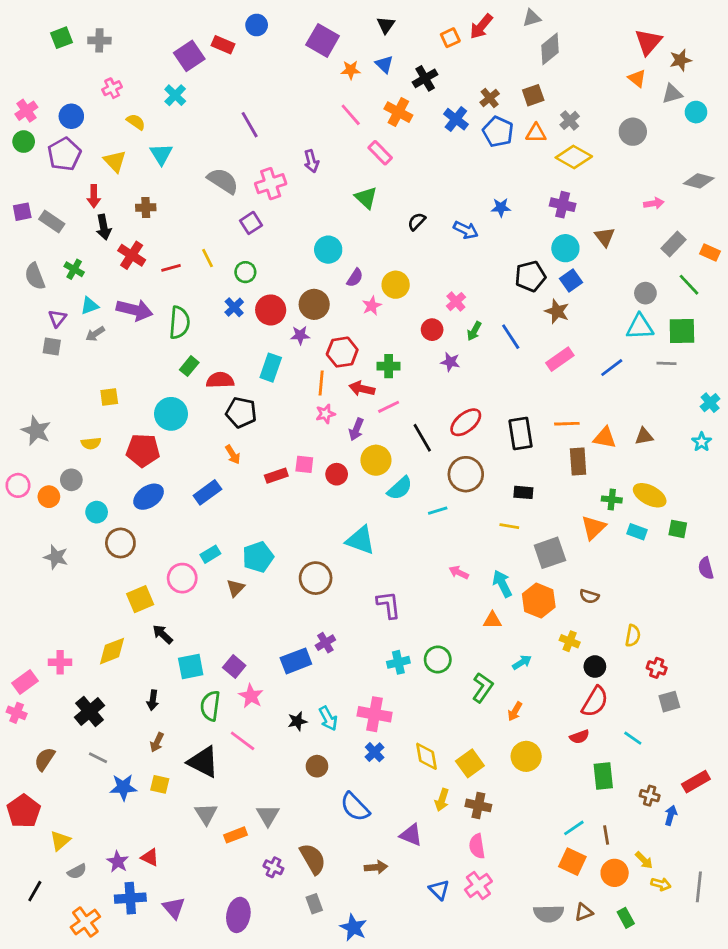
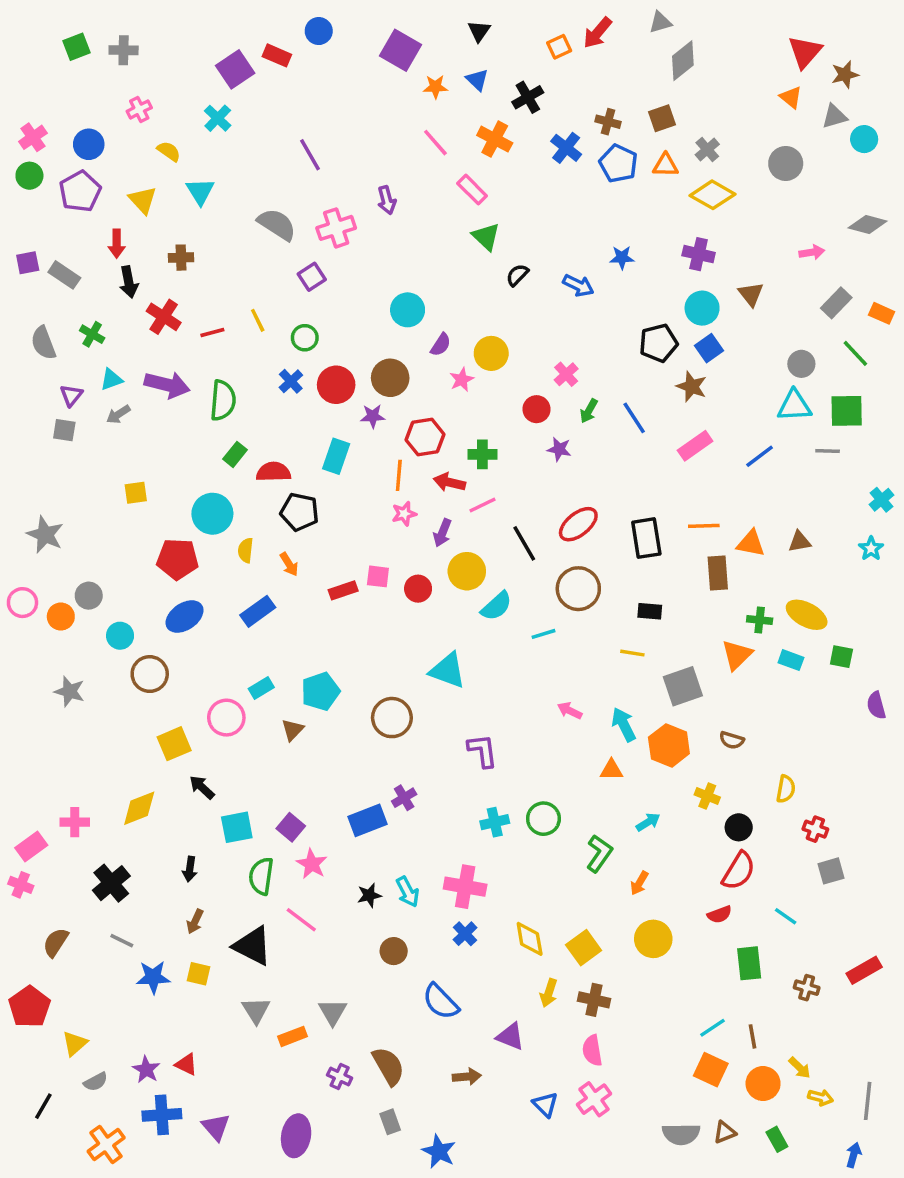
brown cross: (490, 98) -> (608, 122), turned -36
green triangle: (366, 198) -> (486, 237), moved
yellow semicircle: (91, 443) -> (246, 550), moved, turned 102
blue arrow: (671, 815) -> (854, 1155), moved

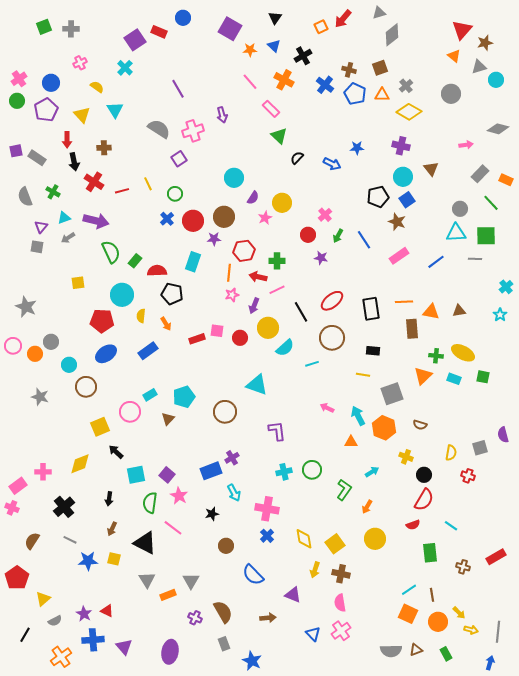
green semicircle: (223, 400) -> (111, 252), moved, turned -30
purple semicircle: (876, 705) -> (503, 435), moved
gray square: (831, 871) -> (480, 448), moved
cyan arrow: (408, 892) -> (234, 493), moved

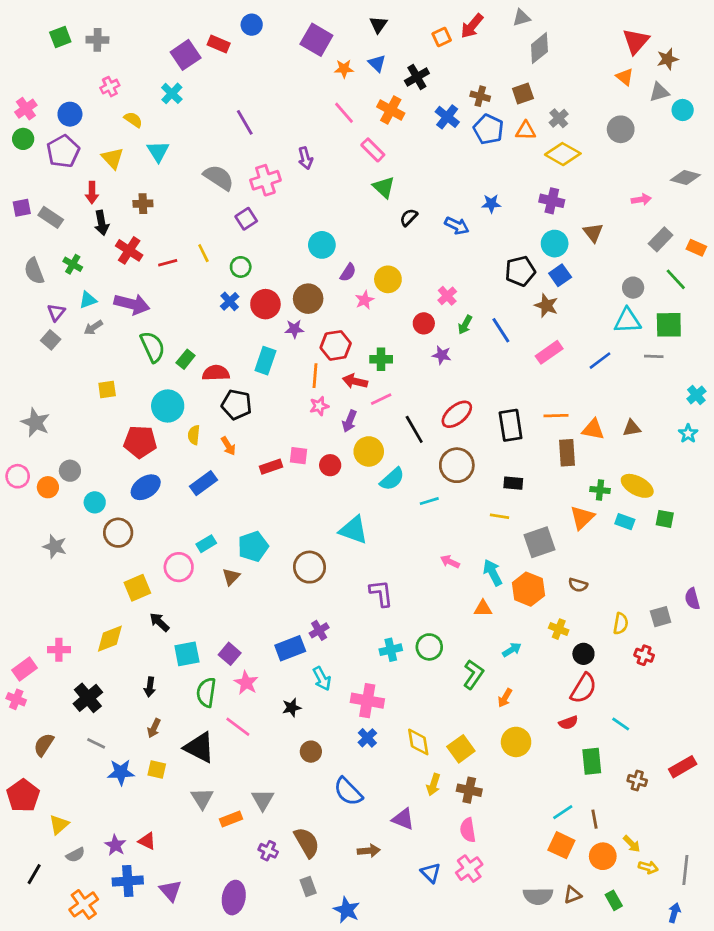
gray square: (37, 247) -> (51, 340), turned 32

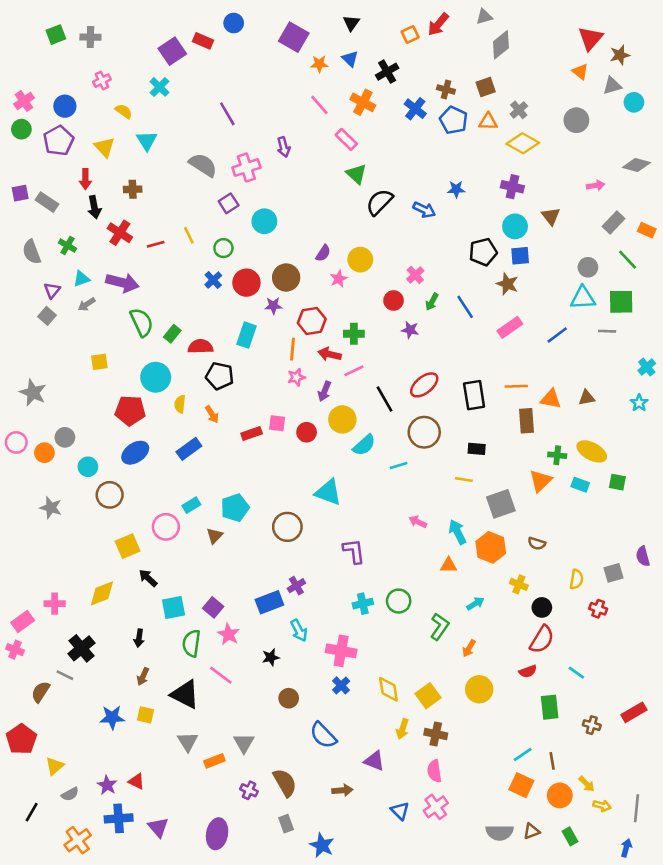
black semicircle: (409, 217) -> (379, 202), size x1.6
cyan circle: (322, 245) -> (264, 221), moved
blue square: (560, 275) -> (520, 256), turned 30
gray line: (96, 743) -> (65, 675), moved

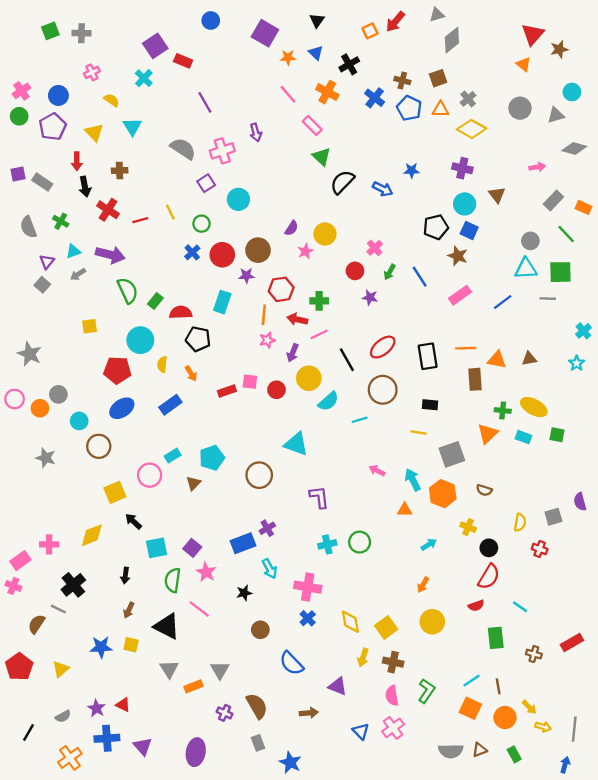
red rectangle: (203, 41) -> (183, 61), moved
gray triangle: (612, 86) -> (556, 115), moved
blue square: (520, 256) -> (469, 231), turned 30
green L-shape: (440, 627) -> (427, 691), moved
yellow triangle: (55, 766) -> (61, 669), moved

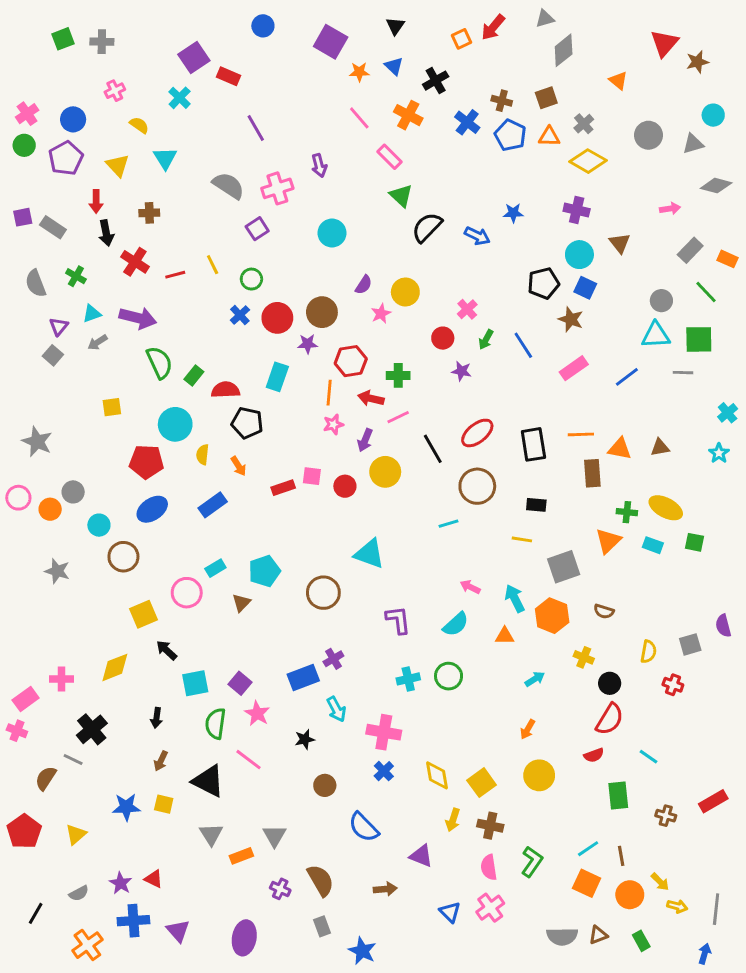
orange triangle: (523, 64) -> (618, 81), moved
cyan circle: (238, 199) -> (332, 233), moved
cyan semicircle: (328, 401) -> (456, 624), moved

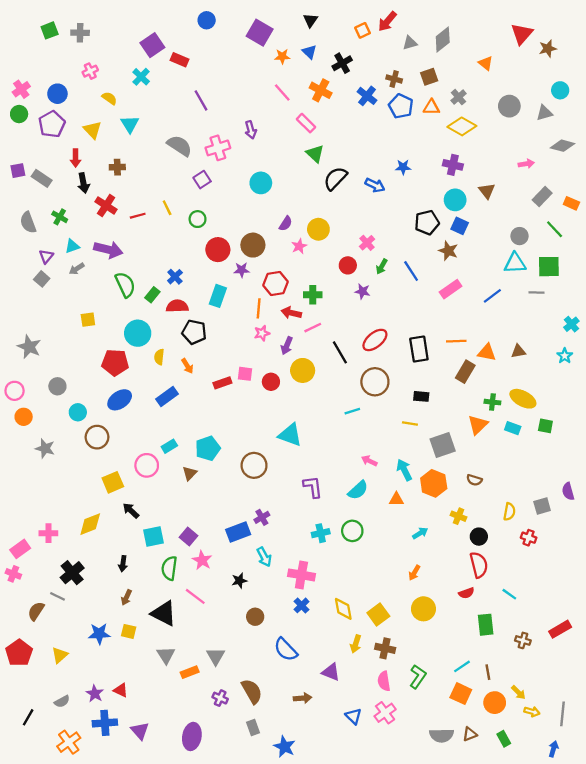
gray triangle: (545, 19) -> (410, 43), moved
blue cross: (240, 315) -> (175, 277), moved
brown rectangle: (592, 473) -> (465, 372), turned 35
orange circle: (50, 509) -> (24, 417), moved
red semicircle: (610, 719) -> (479, 565), turned -45

